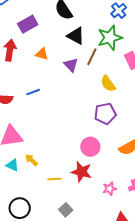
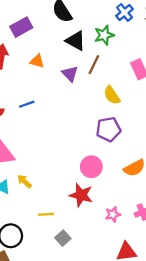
green star: (110, 38) -> (104, 35), moved, size x0.7
yellow line: (55, 179) -> (46, 214), moved

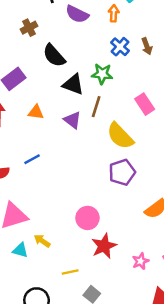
green star: (104, 35) -> (102, 74), turned 30
yellow semicircle: (112, 95) -> (120, 136), size x1.4
pink circle: (91, 167) -> (87, 218), moved
red star: (81, 195) -> (104, 246), turned -30

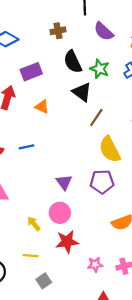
green star: (102, 74) -> (100, 69), moved
purple triangle: (72, 120) -> (64, 182), moved
yellow arrow: (42, 241) -> (34, 224), moved

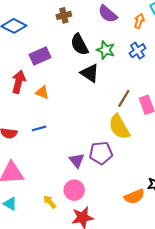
orange triangle: (42, 107) -> (42, 92), moved
brown line: (96, 117) -> (124, 98), moved
purple pentagon: (102, 182) -> (101, 153), moved

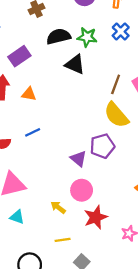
black semicircle: (79, 44) -> (59, 36), turned 115

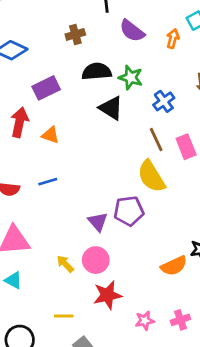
blue cross: (121, 31) -> (164, 101), moved
brown line: (116, 84) -> (156, 140), turned -54
yellow arrow: (58, 207) -> (65, 264), moved

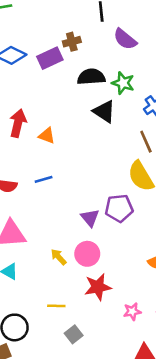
purple rectangle: (46, 88) -> (50, 58), moved

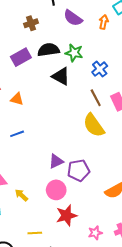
purple rectangle: (50, 58) -> (21, 57), moved
purple pentagon: (119, 208) -> (79, 170), moved
purple triangle: (90, 218) -> (56, 161), turned 49
yellow arrow: (59, 257) -> (21, 195), moved

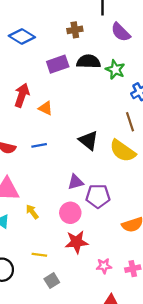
black triangle: (61, 76) -> (88, 140), moved
yellow semicircle: (94, 125) -> (123, 151), turned -30

